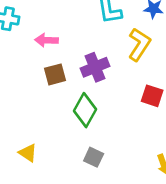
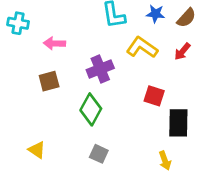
yellow L-shape: (139, 44) -> (142, 47), turned -88
brown square: (55, 74) -> (49, 81), moved

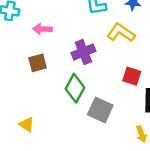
gray square: (99, 154) -> (100, 110), moved, size x1.5

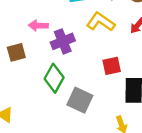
pink arrow: (42, 29) -> (38, 26), moved
red square: (132, 76) -> (112, 66), turned -30

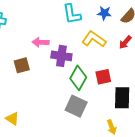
purple cross: (63, 41) -> (61, 56), turned 30
green diamond: (54, 78) -> (78, 78), moved

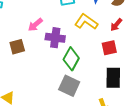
pink arrow: (41, 42) -> (35, 25), turned -42
red square: (103, 77) -> (109, 48), moved

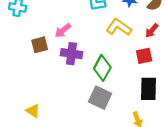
purple cross: (55, 38) -> (71, 54), moved
brown square: (17, 47) -> (40, 45), moved

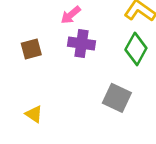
brown square: (40, 45) -> (31, 49), moved
green diamond: (102, 68) -> (136, 49), moved

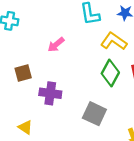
purple cross: (82, 43) -> (50, 93), moved

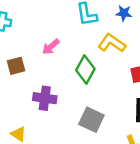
brown square: (23, 73) -> (16, 66), moved
green diamond: (110, 73) -> (85, 69), moved

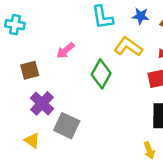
purple cross: (45, 98) -> (42, 103), moved, turned 35
gray square: (91, 120) -> (67, 126), moved

